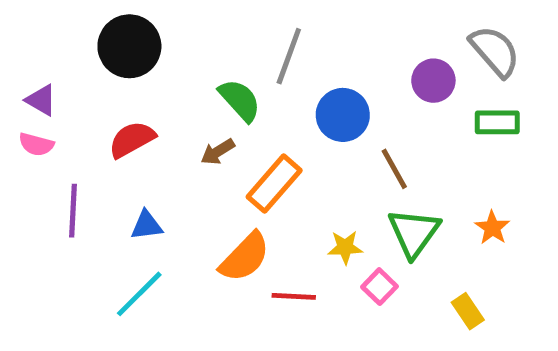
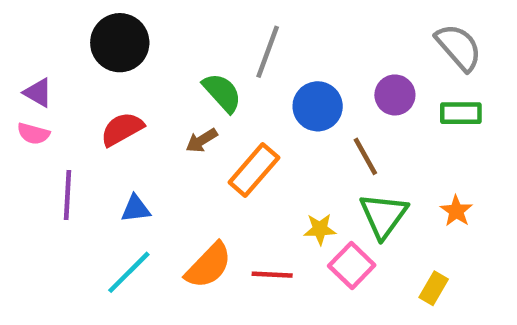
purple circle: (433, 81) -> (395, 95), moved
orange semicircle: (245, 257) -> (208, 266), moved
pink square: (380, 287) -> (352, 266), size x1.4
yellow rectangle: (468, 311) -> (434, 288), turned 64

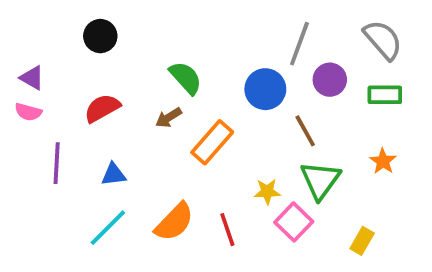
black circle: (120, 43) -> (100, 36), size x0.7
gray line: (268, 52) -> (299, 44), moved
orange star: (456, 211) -> (383, 161), moved
red line: (272, 275) -> (227, 230), turned 68

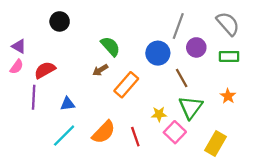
red semicircle: (102, 108) -> (45, 70), moved
pink semicircle: (28, 112) -> (17, 67), turned -70
yellow rectangle: (362, 241) -> (216, 143), size x1.5

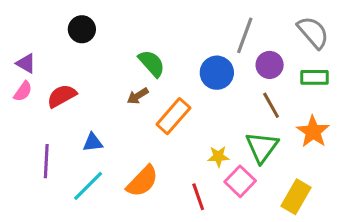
brown line: (182, 78) -> (271, 105), moved
orange star: (228, 96) -> (313, 132), size x1.5
purple line: (34, 97) -> (46, 161), moved
red line: (135, 137) -> (198, 197), moved

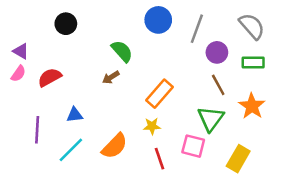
blue circle: (217, 73) -> (158, 20), moved
orange rectangle: (173, 116) -> (159, 94), moved
yellow star: (218, 156) -> (152, 126), moved
pink square: (240, 181) -> (193, 146), turned -30

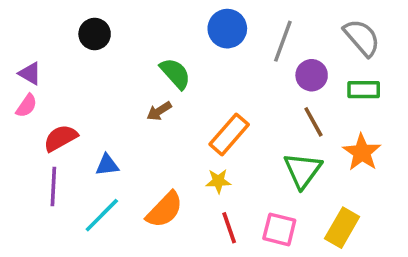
red semicircle: (50, 77) -> (61, 138), moved
pink square: (193, 146) -> (279, 229), moved

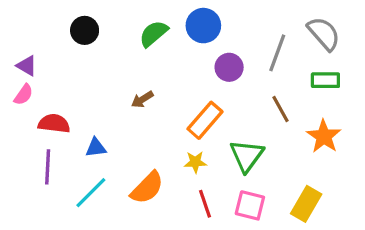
gray line: (283, 41) -> (277, 53), moved
green semicircle: (175, 73) -> (154, 34), moved, turned -88
purple circle: (312, 75) -> (229, 67), moved
red semicircle: (61, 138) -> (54, 124), turned 36
green triangle: (303, 170) -> (247, 156), moved

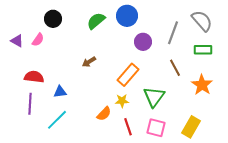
pink semicircle: (24, 95) -> (38, 40), moved
orange semicircle: (147, 188) -> (104, 114), moved, size x0.7

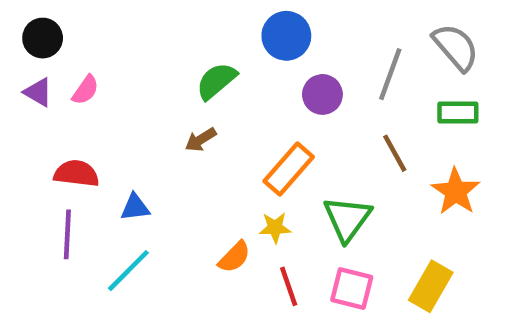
black circle: (53, 19) -> (43, 38), moved
green semicircle: (96, 21) -> (216, 81), moved

